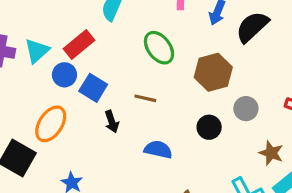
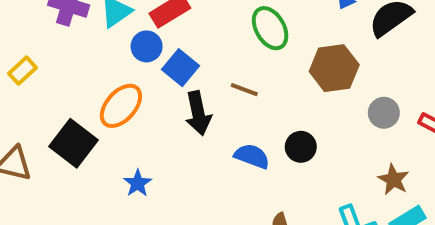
gray circle: (246, 109) -> (384, 113), moved
black arrow: (112, 122) -> (198, 113), size x1.5
black circle: (209, 127) -> (301, 147), moved

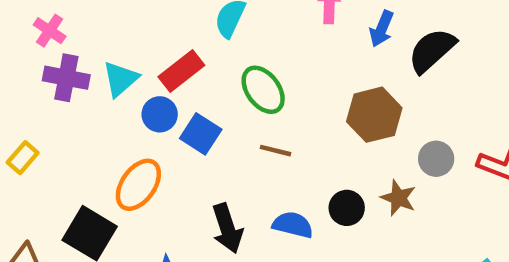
green ellipse: (270, 28) -> (263, 90), moved
black arrow: (198, 113) -> (227, 228), moved
brown star: (393, 180) -> (398, 198), moved

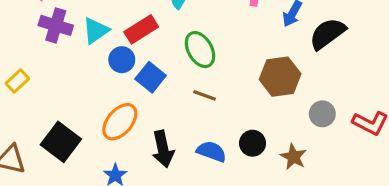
orange ellipse: (138, 185) -> (120, 122), moved
brown star: (398, 198) -> (293, 157), moved

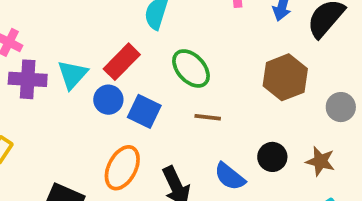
blue semicircle: (211, 151) -> (230, 177), turned -148

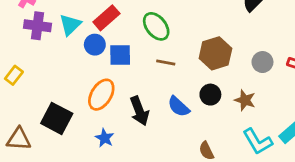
brown hexagon: (285, 77) -> (215, 53), moved
blue square: (144, 111) -> (120, 55), turned -30

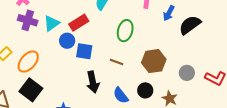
green ellipse: (156, 26) -> (125, 31), moved, turned 45
orange ellipse: (101, 95) -> (28, 62), moved
black arrow: (139, 111) -> (93, 82), moved

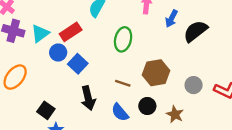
blue square: (84, 51) -> (78, 64), turned 36
brown line: (117, 62) -> (123, 83), moved
black square: (31, 90) -> (46, 110), moved, size x0.7

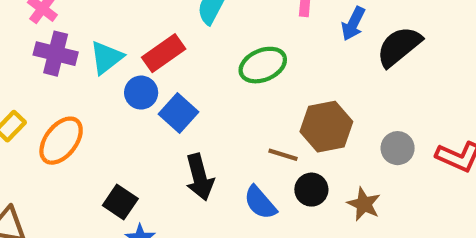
green ellipse: (123, 39) -> (263, 65), turned 55
brown line: (123, 83) -> (283, 155), moved

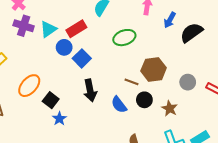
orange ellipse: (61, 141) -> (29, 86), moved

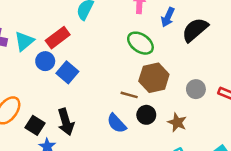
green ellipse: (124, 38) -> (140, 43), moved, turned 60
black arrow: (90, 90) -> (66, 122), moved

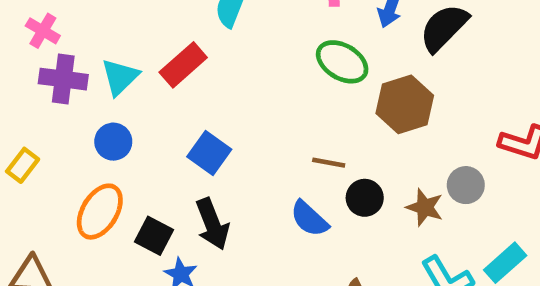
blue circle: (45, 61) -> (113, 142), moved
blue square: (67, 72) -> (209, 153), moved
brown hexagon: (154, 78) -> (405, 104), moved
gray circle: (196, 89) -> (466, 185), moved

